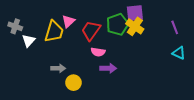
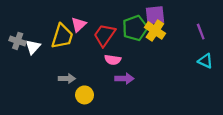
gray cross: (15, 26) -> (18, 41), moved

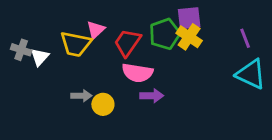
yellow trapezoid: (62, 36) -> (76, 44), turned 84
pink semicircle: (113, 60) -> (137, 73), size x1.5
cyan triangle: (205, 61) -> (251, 74), size x1.6
yellow circle: (84, 95) -> (103, 104), moved

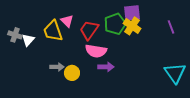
pink triangle: (96, 30) -> (67, 21), turned -32
yellow trapezoid: (76, 44) -> (53, 31), turned 60
cyan triangle: (251, 74) -> (175, 73), moved, turned 30

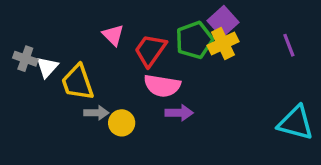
purple square: (132, 13) -> (223, 22), turned -36
yellow cross: (132, 26) -> (223, 43), turned 30
yellow trapezoid: (53, 31) -> (78, 82), moved
cyan triangle: (175, 73) -> (296, 123), turned -40

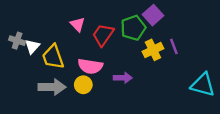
yellow cross: (223, 43) -> (153, 50), moved
purple line: (289, 45) -> (174, 46), moved
pink semicircle: (162, 86) -> (90, 66), moved
gray arrow: (96, 113) -> (52, 87), moved, size x1.6

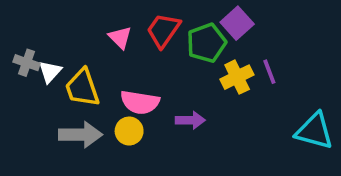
red trapezoid: (103, 35) -> (163, 30), moved

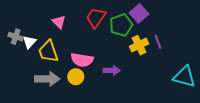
pink triangle: (120, 37) -> (59, 22), moved

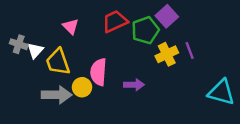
red trapezoid: (96, 18) -> (115, 21), turned 30
pink semicircle: (82, 60) -> (98, 72), turned 85
yellow circle: (76, 77) -> (82, 87), moved

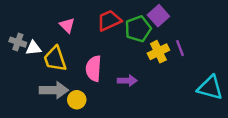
white triangle: (35, 50) -> (33, 48), turned 42
yellow circle: (82, 87) -> (77, 100), moved

